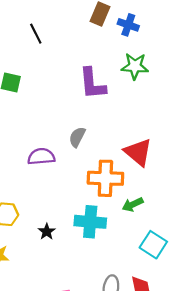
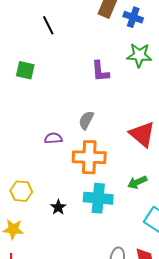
purple L-shape: (92, 84) -> (100, 71), size x0.7
purple semicircle: (41, 157) -> (53, 138), size x0.7
orange cross: (105, 178) -> (89, 157), moved

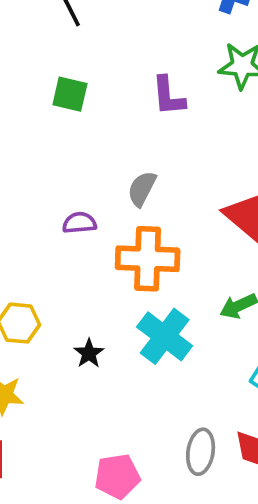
green square: (25, 70) -> (70, 94), moved
cyan cross: (98, 198) -> (165, 336), turned 32

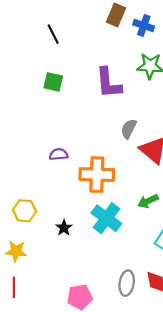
purple L-shape: (168, 96) -> (109, 83), size x1.4
gray semicircle: (142, 189) -> (129, 129), moved

